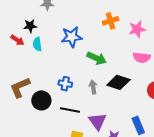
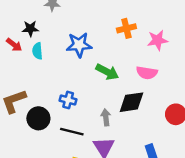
pink semicircle: (142, 57) -> (147, 73), moved
black diamond: (118, 82) -> (131, 102), turned -30
gray arrow: (93, 87) -> (106, 117), moved

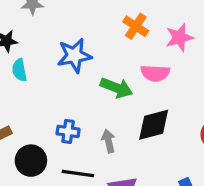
orange cross: (126, 28) -> (136, 26), turned -36
pink semicircle: (147, 73) -> (155, 73), moved
gray arrow: (106, 117) -> (108, 141), moved

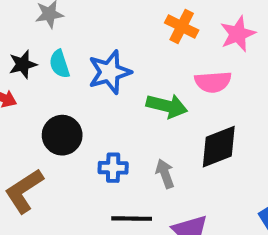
cyan semicircle: (19, 70) -> (60, 64), moved
black circle: (31, 161) -> (62, 135), moved

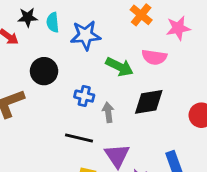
blue cross: (113, 168) -> (84, 96), moved

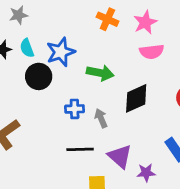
pink semicircle: (154, 57) -> (152, 52), moved
black circle: (44, 71) -> (39, 76), moved

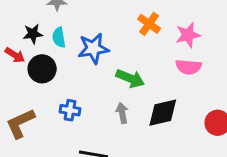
black circle: (39, 76) -> (42, 69), moved
blue cross: (75, 109) -> (70, 110), moved
gray arrow: (101, 118) -> (122, 113), moved

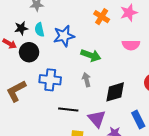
pink star: (188, 35) -> (129, 13), moved
blue cross: (70, 110) -> (50, 80), size x1.5
black diamond: (163, 113) -> (115, 92), moved

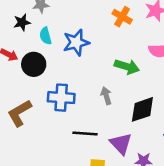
black star: (21, 28) -> (22, 22), moved
green arrow: (91, 55) -> (127, 67), moved

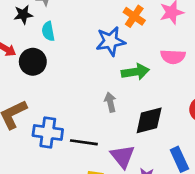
blue star: (76, 42) -> (111, 41), moved
green arrow: (127, 67) -> (135, 72), turned -30
blue cross: (61, 98) -> (48, 133), moved

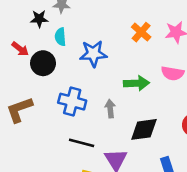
blue star: (111, 41) -> (93, 54), moved
blue cross: (48, 133) -> (72, 102), moved

